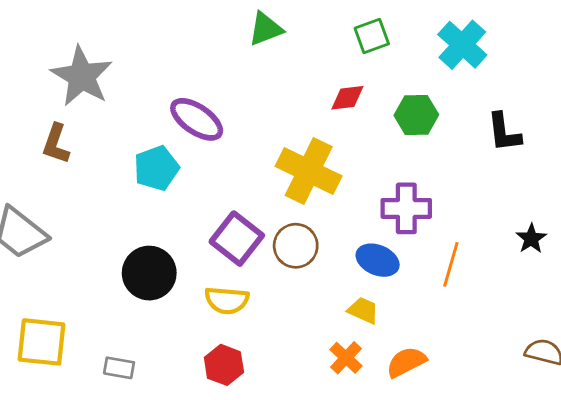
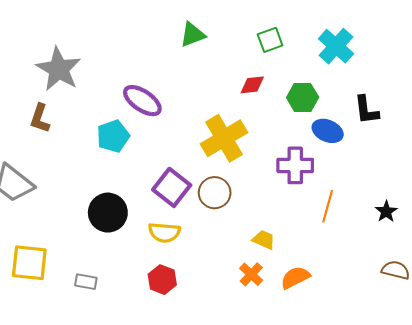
yellow cross: (309, 171) -> (224, 138), turned 33
black star: (531, 239) -> (386, 212), moved
blue ellipse: (378, 260) -> (328, 131), moved

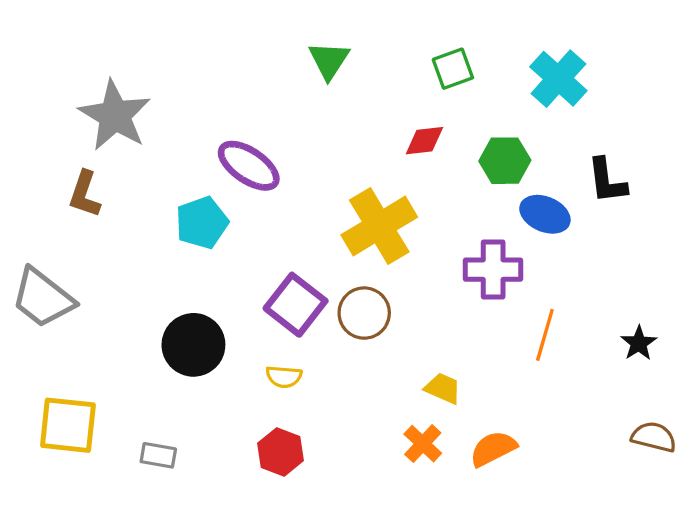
green triangle: (193, 35) -> (329, 60), turned -36
yellow semicircle: (164, 232) -> (284, 377), size x0.7

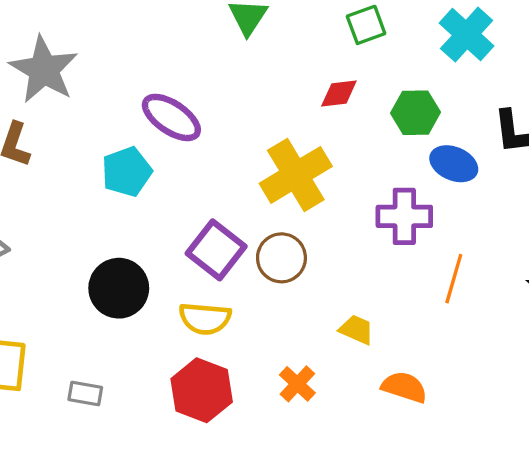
yellow semicircle: (284, 377) -> (205, 318), size x1.5
orange cross: (423, 444) -> (297, 384), moved
orange semicircle: (493, 449) -> (404, 387), turned 45
red hexagon: (280, 452) -> (202, 390), size x1.4

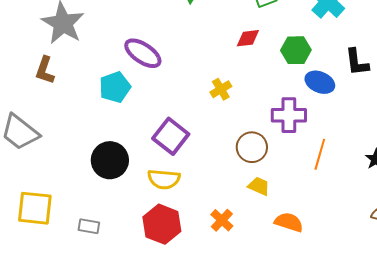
yellow cross: (296, 175) -> (221, 89), size x0.5
brown circle: (281, 258) -> (252, 147), moved

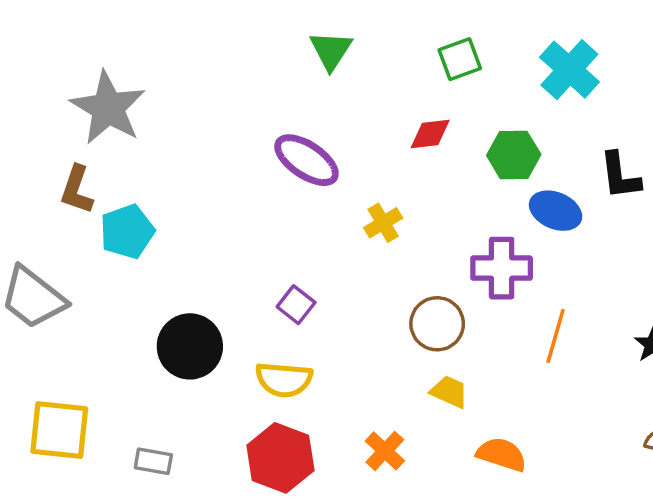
purple ellipse: (143, 53) -> (307, 160), moved
cyan pentagon: (115, 87) -> (127, 232), moved
purple square: (171, 136) -> (296, 305), size x0.6

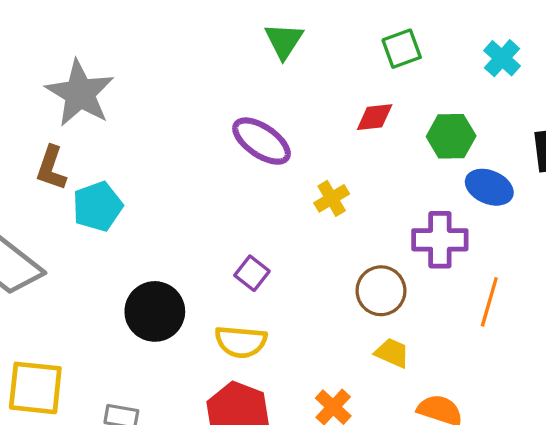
cyan cross: (569, 70) -> (502, 58), size x0.7

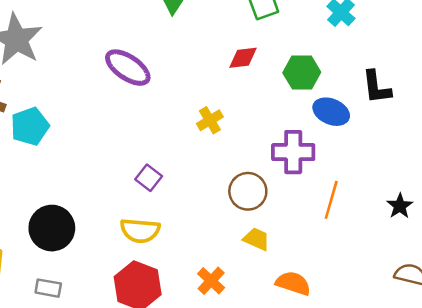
purple ellipse: (262, 141) -> (128, 68), moved
black circle: (155, 311) -> (52, 228), moved

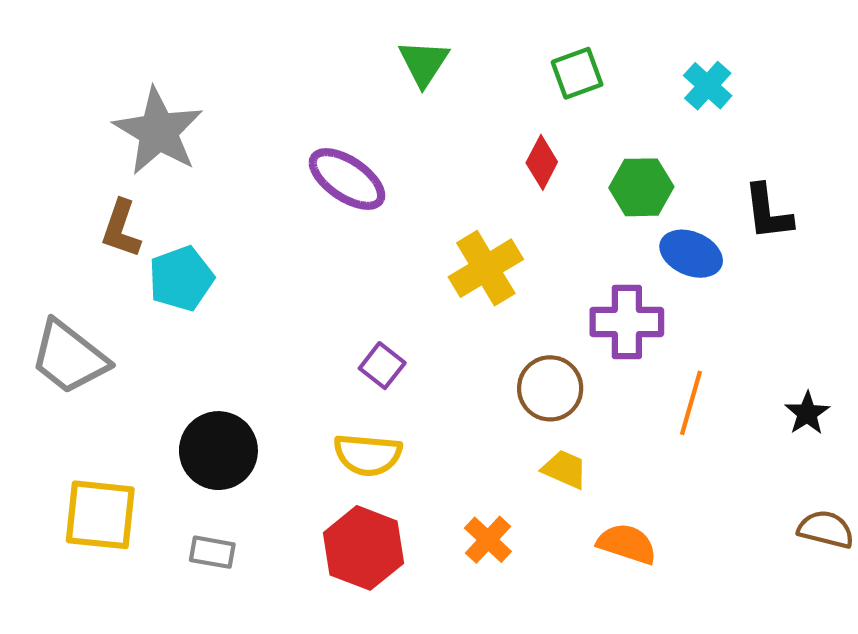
red diamond: (243, 58) -> (542, 162), turned -56
yellow cross: (210, 120) -> (486, 268), size x1.6

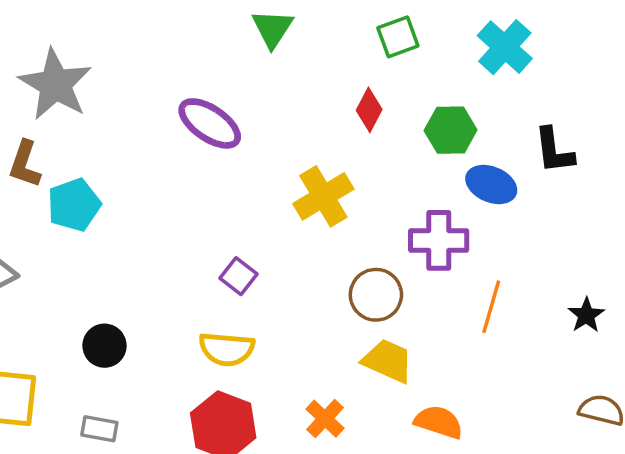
cyan cross: (708, 86) -> (505, 47), size x1.4
black circle: (218, 451) -> (104, 346), size x0.7
yellow trapezoid: (565, 469) -> (388, 361), size x1.4

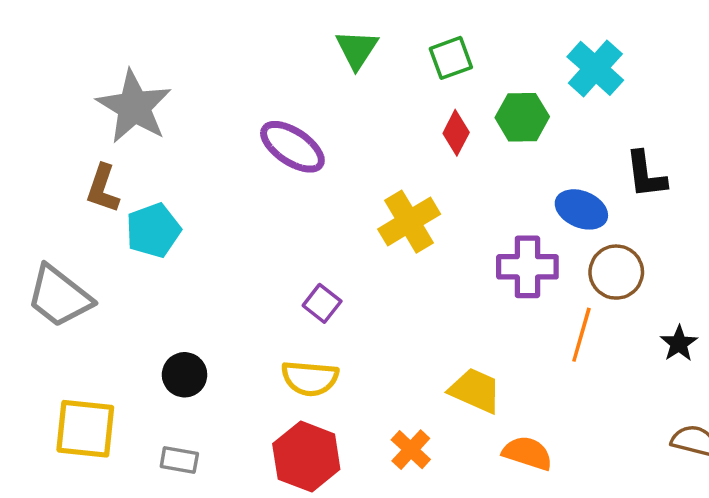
green square: (398, 37) -> (451, 58), moved
green hexagon: (451, 130) -> (522, 117), moved
brown circle: (376, 295) -> (616, 272), moved

